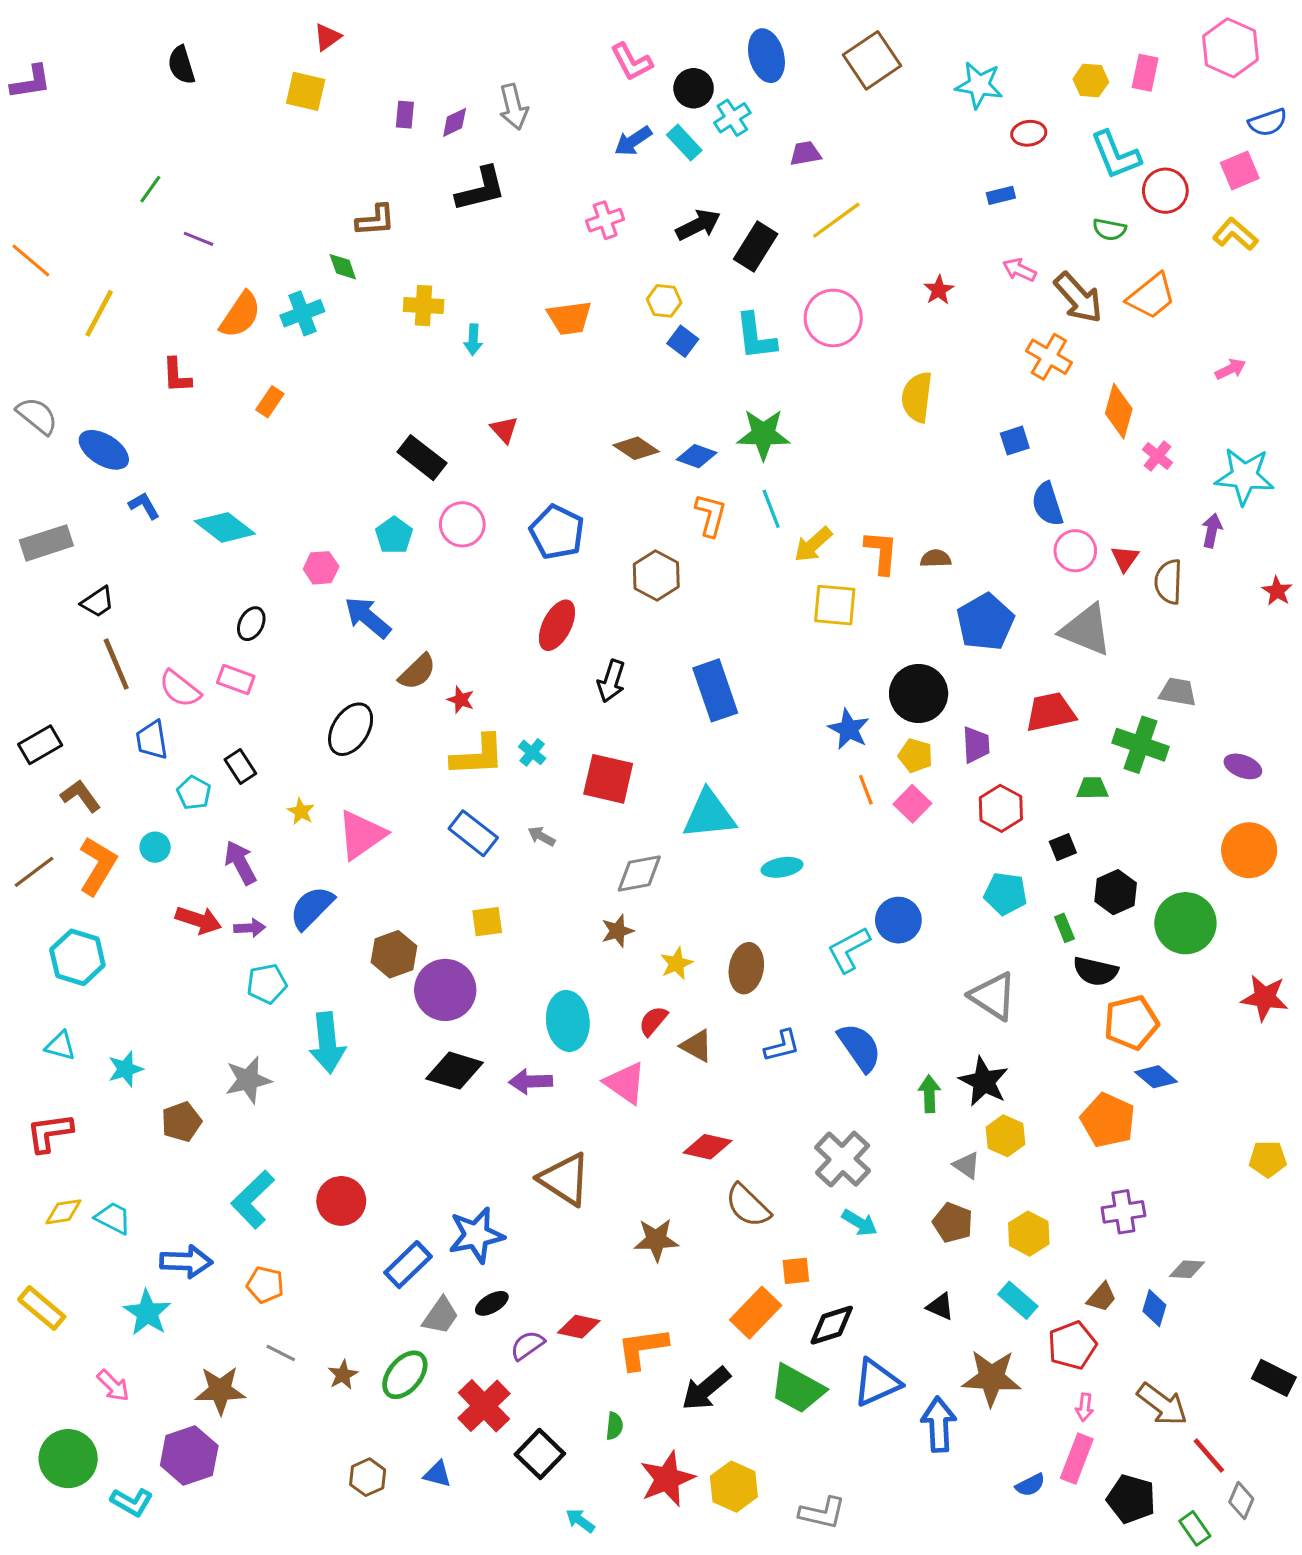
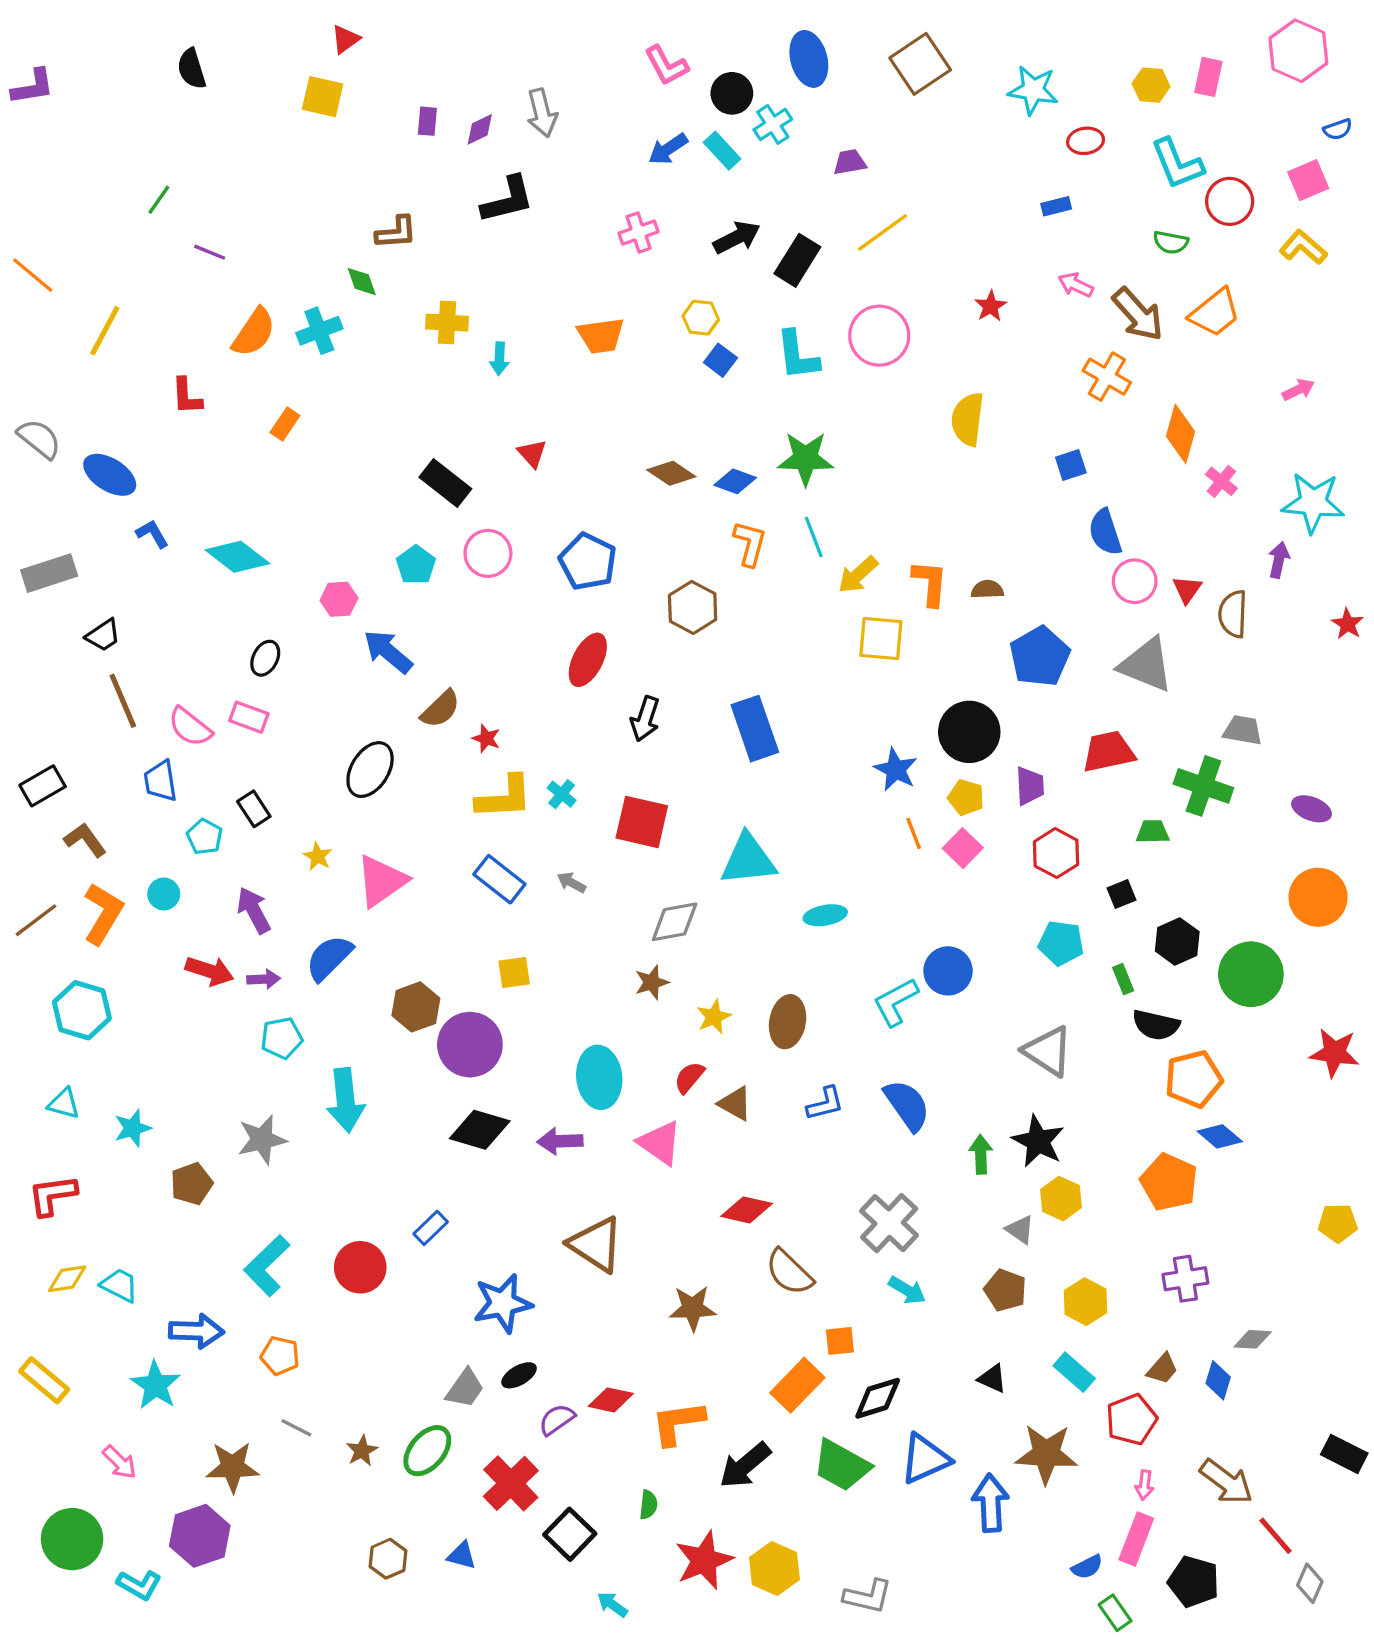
blue semicircle: (1268, 122) -> (1338, 129), size x0.7
blue rectangle: (408, 1265) -> (431, 1228), moved, size x0.7
green rectangle: (1195, 1528) -> (1115, 1613), moved

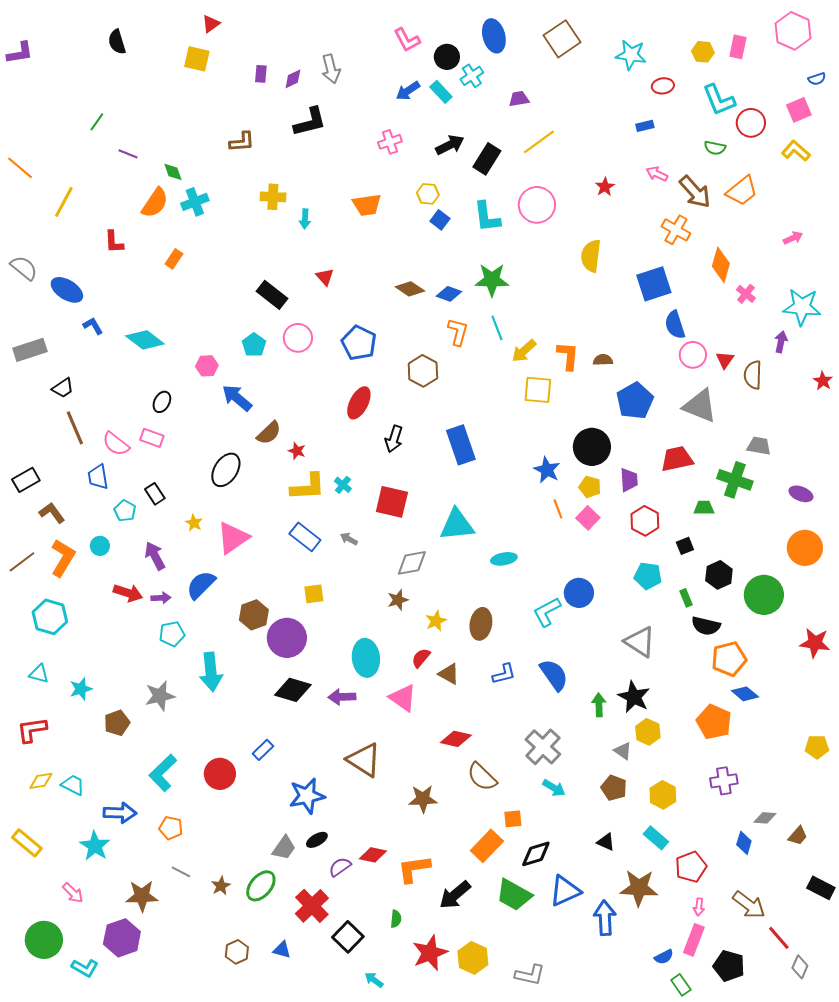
green diamond: (362, 282) -> (173, 172), moved
blue square: (1071, 465) -> (654, 284), size x1.8
brown trapezoid: (1162, 1369) -> (798, 836), moved

